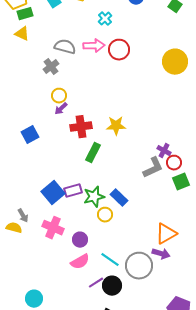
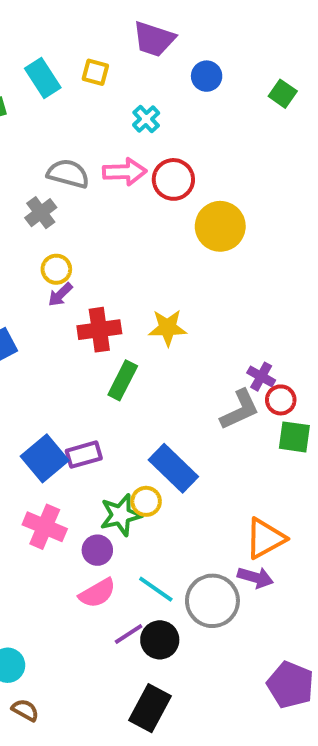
yellow circle: (175, 62) -> (220, 226), moved
green square: (181, 182) -> (294, 437), turned 30
green star: (94, 197) -> (121, 515), moved
blue rectangle: (119, 198) -> (173, 468), size x1.4

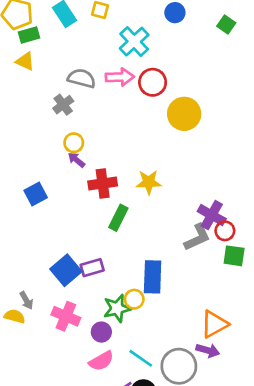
cyan cross: (146, 119) -> (134, 42), size x1.6
purple arrow: (60, 295) -> (76, 160), turned 84
purple cross: (261, 377) -> (212, 215), size x1.5
blue rectangle: (173, 468) -> (153, 277), turned 48

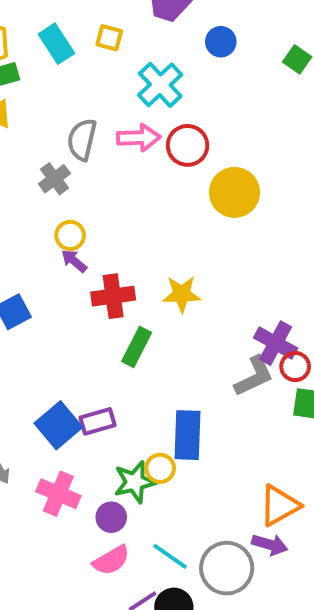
gray semicircle: (82, 78) -> (82, 140), turned -92

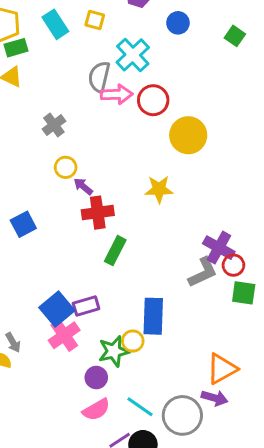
gray semicircle: (82, 140) -> (99, 77), moved
purple arrow: (74, 261) -> (83, 186), moved
yellow star: (182, 294) -> (159, 189), moved
pink cross: (58, 494) -> (64, 335), moved, turned 32

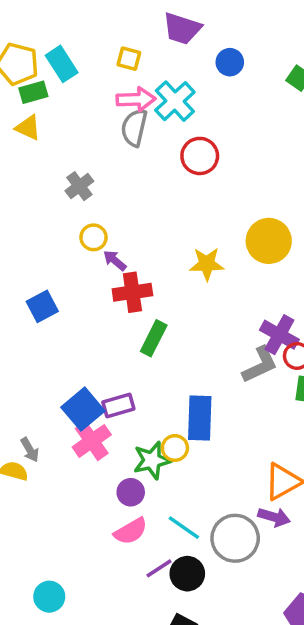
cyan rectangle: (55, 24) -> (62, 64), moved
pink arrow: (117, 94) -> (136, 99), moved
yellow circle: (188, 135) -> (269, 241), moved

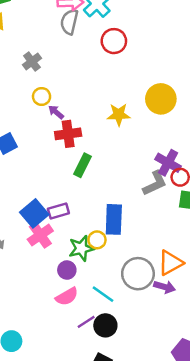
gray circle: (235, 538) -> (138, 274), moved

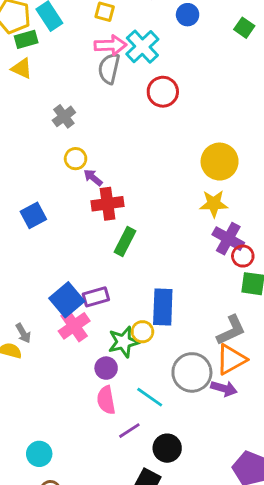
yellow star: (119, 115) -> (214, 204), moved
gray L-shape: (155, 183) -> (231, 330), moved
pink semicircle: (67, 297) -> (106, 400), turned 110
black circle: (105, 325) -> (167, 448), moved

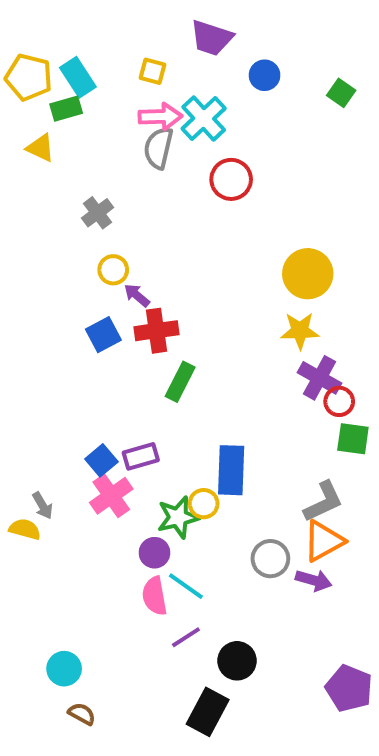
green rectangle: (26, 39) -> (66, 109), moved
blue square: (33, 215) -> (103, 335), moved
blue square: (67, 300) -> (101, 460), size x0.7
gray circle: (192, 372) -> (270, 559), size x0.7
cyan line: (150, 397) -> (186, 586), moved

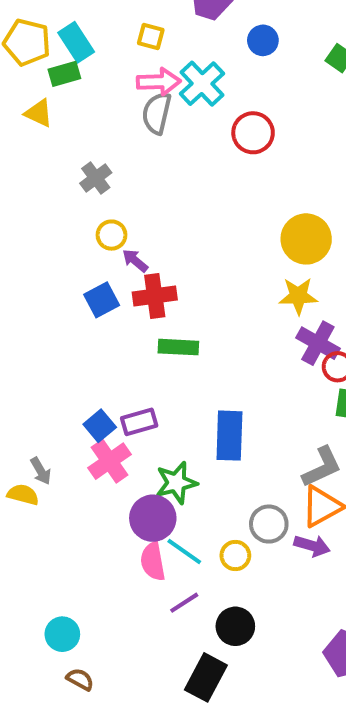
red circle: (231, 179) -> (253, 133), moved
green rectangle: (180, 382) -> (178, 347), turned 66
yellow circle: (204, 504) -> (235, 555), moved
purple circle: (154, 553) -> (153, 518), size x1.5

